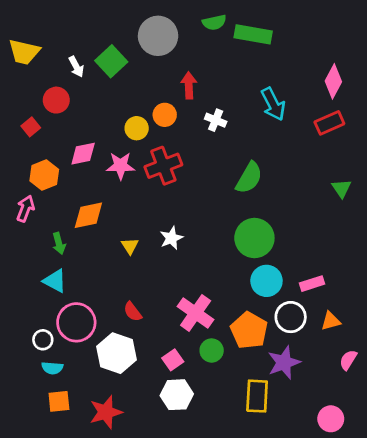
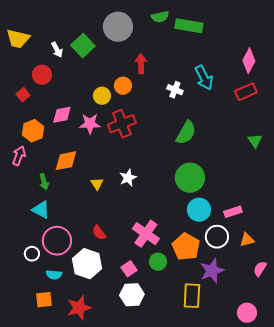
white cross: (216, 120) -> (175, 90), moved
cyan semicircle: (52, 368) -> (54, 275), moved

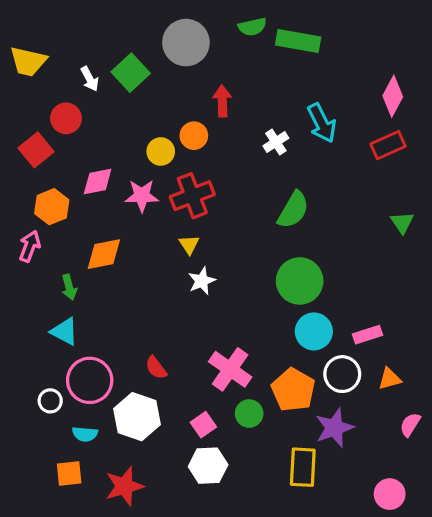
white cross: (175, 90) -> (276, 142), turned 35
red square: (23, 95) -> (36, 150), size x1.5
yellow triangle: (97, 184) -> (189, 245), moved

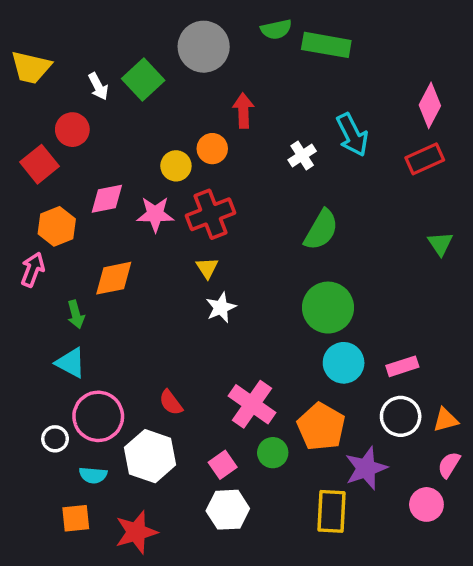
white circle: (342, 374) -> (401, 416), moved
orange triangle: (390, 379) -> (445, 420), moved
pink circle: (390, 494) -> (426, 504), moved

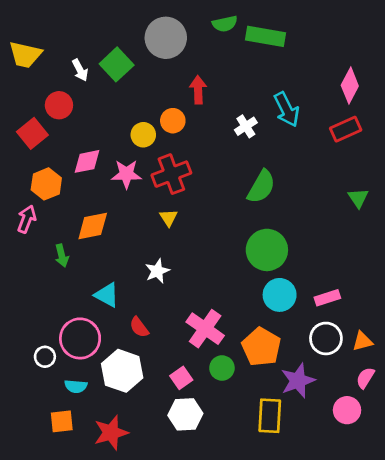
white star: (221, 308) -> (157, 271), moved
cyan triangle: (71, 363) -> (107, 295), moved

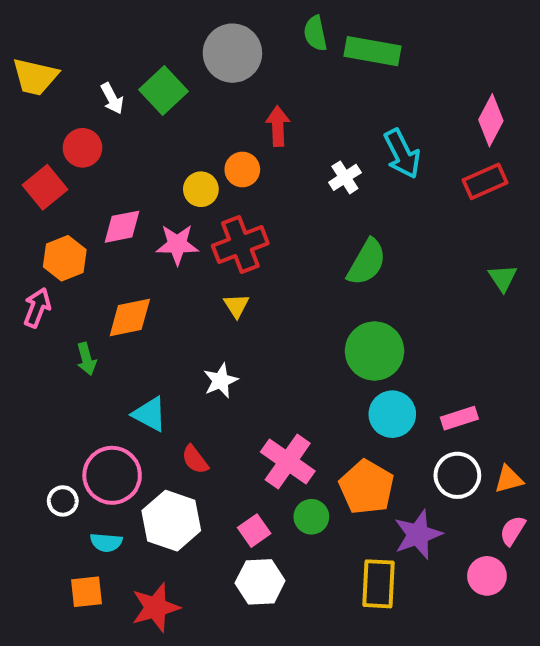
green semicircle: (225, 24) -> (315, 33), turned 90

